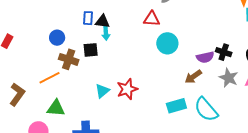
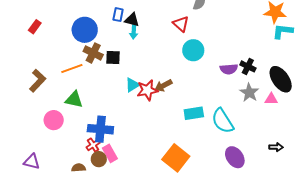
red triangle: (152, 19) -> (181, 24), turned 30
blue circle: (57, 38) -> (85, 30), size x1.6
black square: (91, 50) -> (113, 57), moved
brown arrow: (193, 77) -> (163, 86), moved
cyan triangle: (102, 91) -> (132, 85), moved

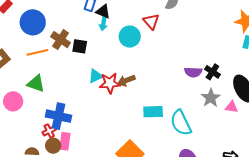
blue circle: (85, 30) -> (33, 22), moved
cyan circle: (193, 50) -> (130, 37), moved
pink rectangle: (110, 153) -> (65, 141), turned 30

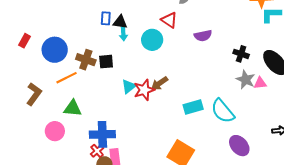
purple semicircle: (193, 72) -> (203, 36), moved
pink triangle: (232, 107) -> (260, 83), moved

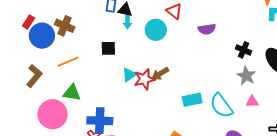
blue circle: (55, 50) -> (42, 36), moved
brown cross: (86, 60) -> (65, 26), moved
pink triangle: (260, 83) -> (252, 102), moved
pink circle: (55, 131) -> (53, 114), size x1.5

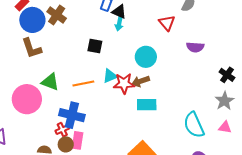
cyan circle: (156, 30) -> (146, 57), moved
orange line: (68, 62) -> (83, 84), moved
brown L-shape: (34, 76) -> (32, 48), moved, turned 110
cyan rectangle: (192, 100) -> (147, 105), moved

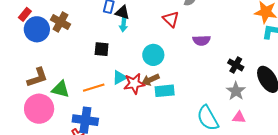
brown L-shape: (32, 48) -> (37, 77), moved, turned -85
cyan rectangle: (147, 105) -> (165, 91), moved

